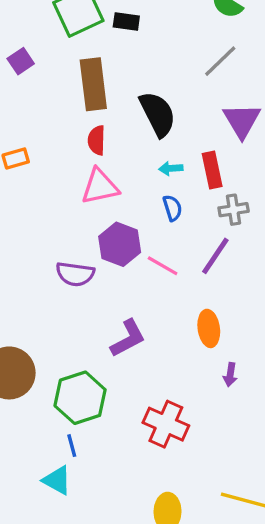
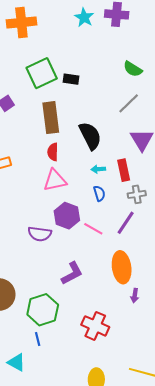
orange ellipse: (209, 328) -> (122, 267), size x1.4
cyan triangle: (57, 480) -> (16, 362), moved

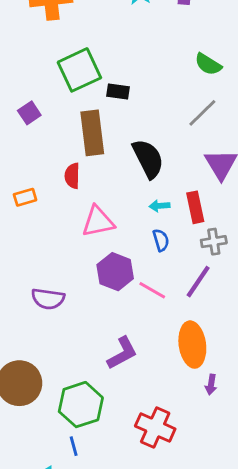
black rectangle: (71, 79) -> (118, 91), moved
red semicircle: (53, 152) -> (72, 176), moved
purple semicircle: (40, 234) -> (48, 299), moved

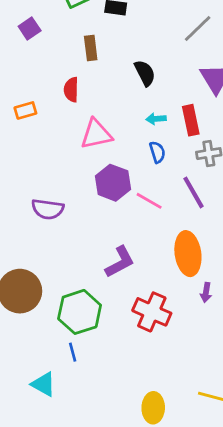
brown rectangle: (92, 133) -> (91, 48), size x0.6
black semicircle: (148, 159) -> (145, 73), size x0.7
purple line: (198, 282) -> (193, 192), turned -64
red cross: (155, 427) -> (152, 312), moved

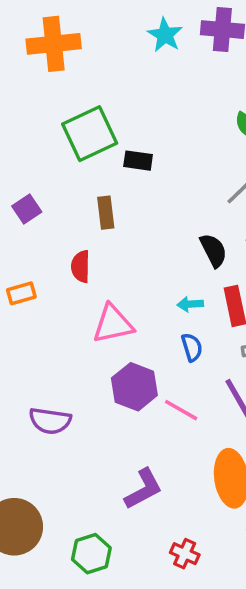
purple square: (30, 29) -> (27, 209), moved
black semicircle: (145, 73) -> (213, 250), moved
green hexagon: (80, 312) -> (91, 554), size x0.7
red cross: (152, 312) -> (185, 554), size x0.6

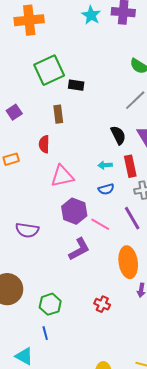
blue semicircle: (192, 347) -> (106, 189), turned 91
purple L-shape: (143, 489) -> (79, 249), moved

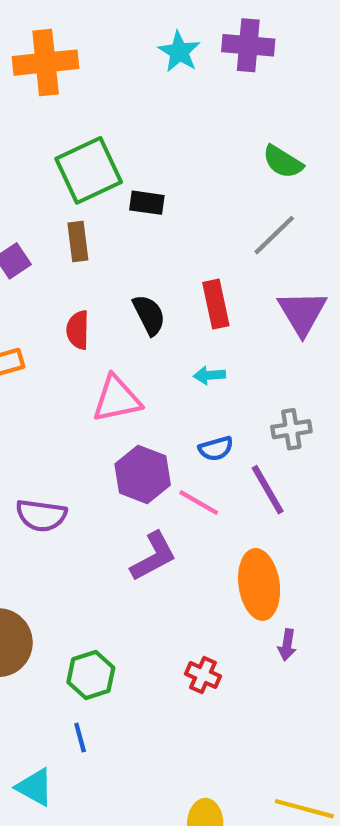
brown rectangle: (58, 114) -> (78, 242), moved
black semicircle: (118, 135) -> (149, 315), moved
red rectangle: (130, 166) -> (216, 304), moved
blue semicircle: (106, 189) -> (216, 449), moved

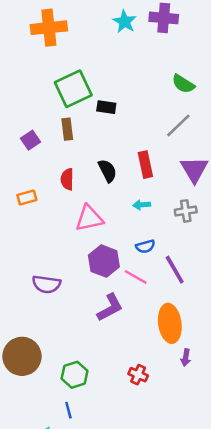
gray cross: (291, 429) -> (186, 211), moved

